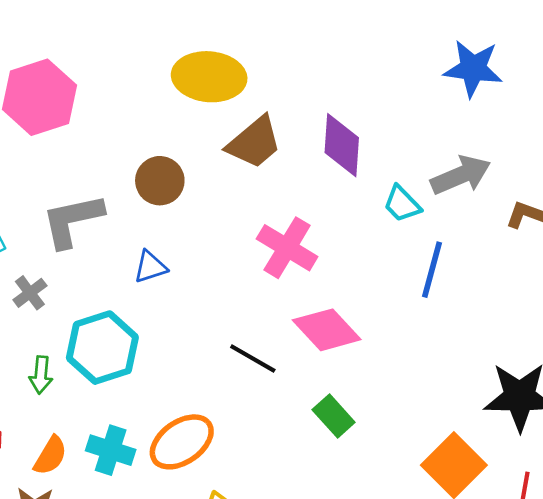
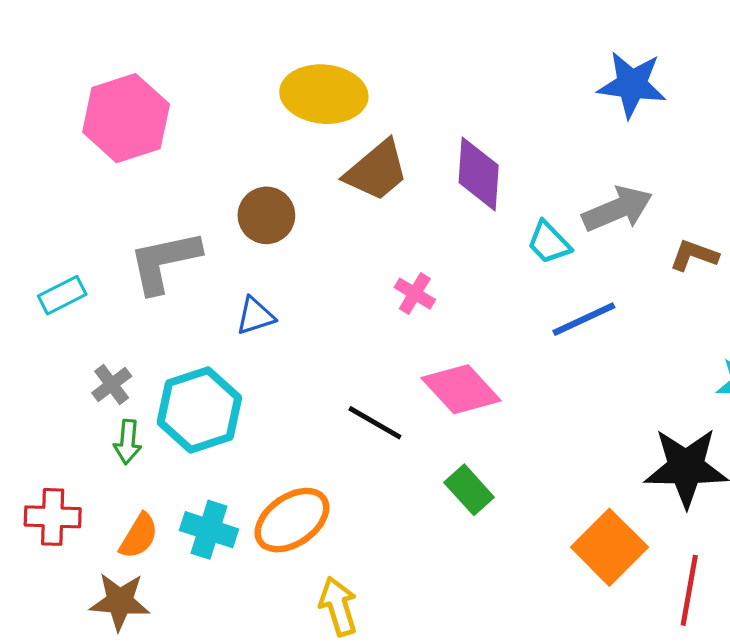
pink cross: (287, 248) -> (415, 294), size x0.6
blue line: (432, 270) -> (584, 319), turned 50
gray cross: (30, 293) -> (112, 384), moved

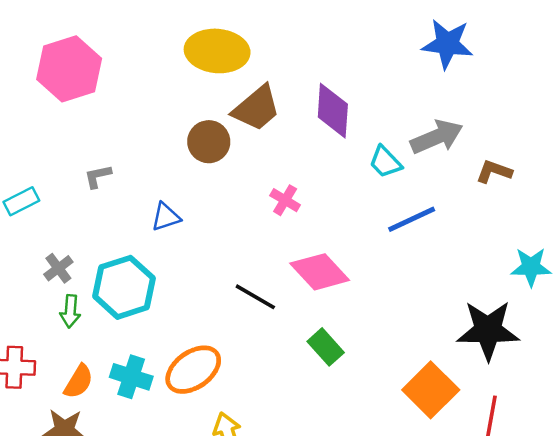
brown circle: (266, 215) -> (209, 142), moved
gray L-shape: (164, 262) -> (98, 176), size x0.5

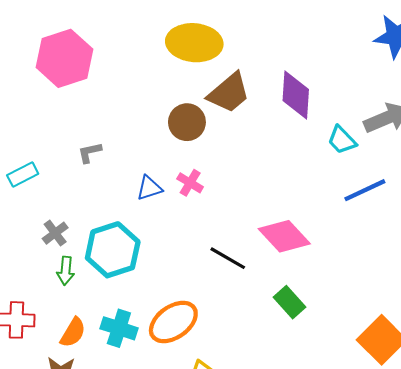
pink cross: (285, 200) -> (190, 183), moved

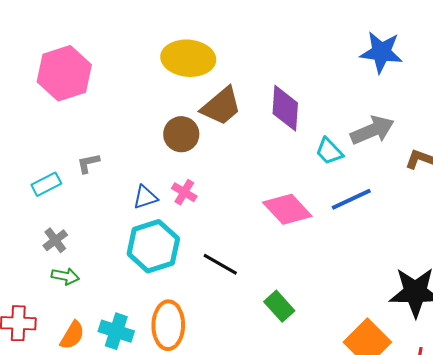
cyan rectangle: (23, 174) -> (46, 184), moved
pink diamond: (284, 236) -> (287, 209), moved
cyan hexagon: (113, 250) -> (153, 246), moved
green arrow: (66, 271) -> (65, 276), turned -84
orange ellipse: (173, 322) -> (168, 325), turned -54

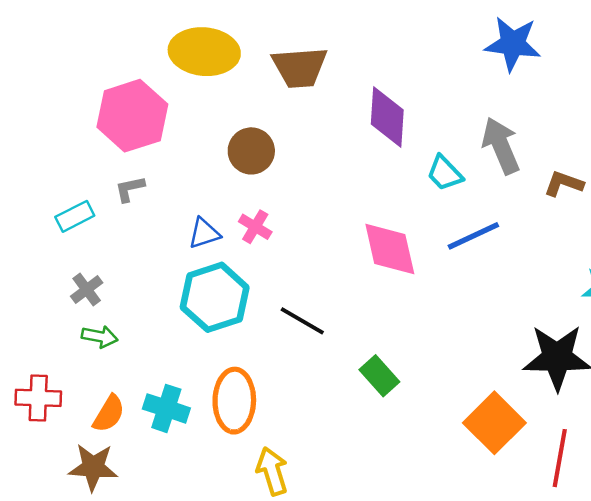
yellow ellipse: (188, 58) -> (204, 52), moved
pink hexagon: (64, 73) -> (132, 116), moved
brown trapezoid: (221, 106) -> (300, 67), moved, turned 36
gray arrow: (372, 130) -> (501, 146), turned -90
pink diamond: (287, 209) -> (390, 249), turned 30

